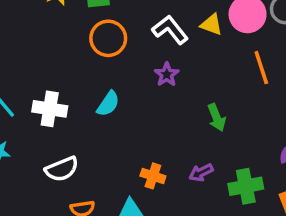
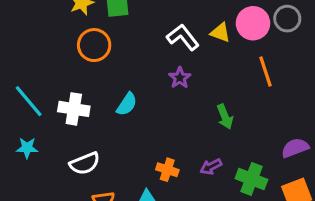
orange circle: (108, 38) -> (94, 45), moved
green cross: (246, 186) -> (251, 179), turned 32

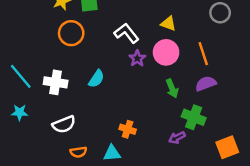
pink circle: (253, 23) -> (166, 52), moved
white L-shape: (183, 37) -> (126, 33), moved
purple semicircle: (295, 148) -> (206, 84), moved
purple arrow: (211, 167) -> (177, 138), moved
green cross: (251, 179) -> (194, 117), moved

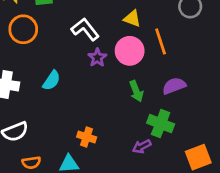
orange line: (203, 54) -> (161, 41), moved

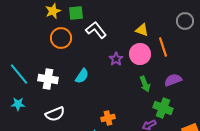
white L-shape: (85, 29) -> (96, 30), moved
orange cross: (87, 137) -> (108, 118), turned -32

